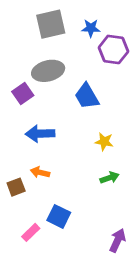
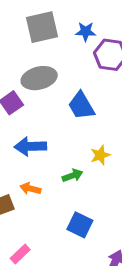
yellow star: (104, 142) -> (100, 155), turned -30
green arrow: (109, 178) -> (73, 176), moved
blue square: (59, 216) -> (80, 225), moved

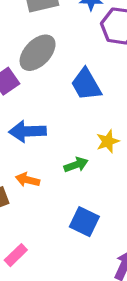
gray ellipse: (39, 78) -> (38, 53), turned -32

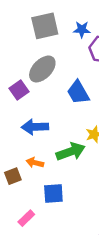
green arrow: (76, 165) -> (71, 152), size x1.6
blue square: (84, 222) -> (53, 193), moved, turned -30

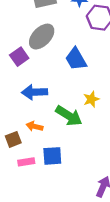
green arrow: (71, 152) -> (69, 116), turned 52
pink rectangle: (26, 218) -> (26, 162), moved, turned 35

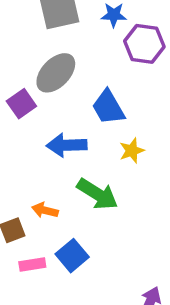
blue arrow: (35, 92) -> (67, 145), moved
yellow star: (91, 99) -> (132, 151), moved
blue square: (52, 156) -> (72, 256), turned -36

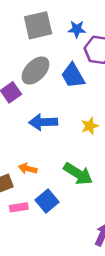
blue trapezoid: (108, 107) -> (73, 76), moved
green arrow: (97, 194) -> (78, 174), moved

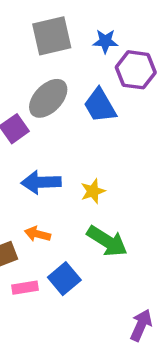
blue arrow: (43, 122) -> (41, 182), moved
yellow star: (90, 126) -> (93, 191), moved

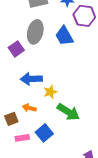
gray ellipse: (48, 98) -> (35, 32), turned -30
yellow star: (93, 191) -> (50, 92), moved

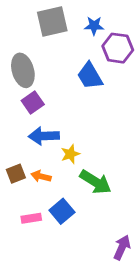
gray ellipse: (35, 32) -> (23, 70), moved, turned -30
purple square: (16, 49) -> (33, 102), moved
brown square: (11, 119) -> (16, 174), moved

